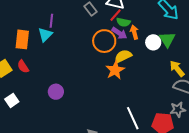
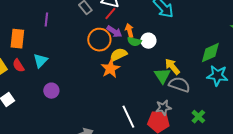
green semicircle: (123, 22) -> (134, 42), moved
cyan triangle: (45, 35) -> (40, 61), moved
green triangle: (167, 39) -> (162, 76), moved
gray star: (178, 110) -> (163, 108), moved

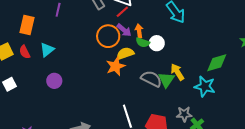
cyan star: (217, 76) -> (205, 86), moved
gray semicircle: (179, 85) -> (151, 79), moved
gray star: (163, 108) -> (184, 114), moved

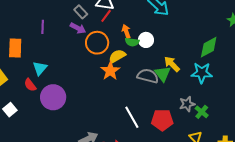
purple arrow: (124, 30) -> (78, 28), moved
red semicircle: (25, 52) -> (30, 85), moved
purple circle: (54, 81) -> (53, 97), size x1.6

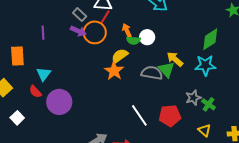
orange circle: (97, 43) -> (95, 32), moved

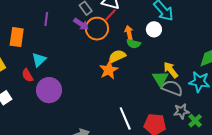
white circle: (147, 37) -> (154, 29), moved
gray semicircle: (152, 73) -> (172, 88), moved

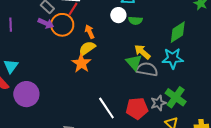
orange arrow: (129, 33) -> (90, 32), moved
green semicircle: (134, 44) -> (135, 21), moved
gray star: (181, 111) -> (158, 103), moved
green cross: (195, 121) -> (176, 97), size x1.5

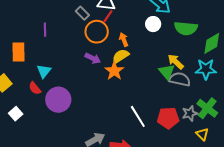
green semicircle: (135, 21) -> (186, 28), moved, size x1.6
purple arrow: (46, 23) -> (93, 58), moved

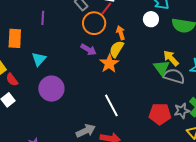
yellow semicircle: (121, 56) -> (116, 49), turned -30
red semicircle: (35, 88) -> (12, 80), moved
white line: (138, 116) -> (111, 105), moved

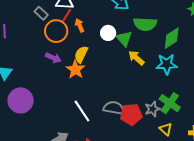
white circle: (151, 19) -> (108, 33), moved
orange arrow: (121, 33) -> (80, 25), moved
green triangle: (162, 68) -> (124, 39), moved
gray semicircle: (174, 76) -> (114, 108), moved

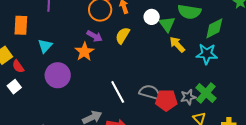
orange star: (75, 70) -> (84, 52), moved

